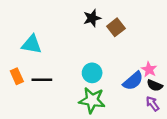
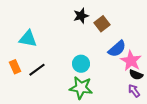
pink star: (149, 69) -> (131, 61), size x1.5
black line: (42, 80) -> (37, 70), turned -36
blue semicircle: (133, 81) -> (117, 49), moved

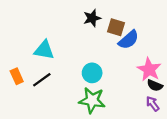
brown square: (102, 24) -> (116, 27), turned -35
cyan triangle: (28, 39) -> (44, 50), moved
blue semicircle: (117, 49) -> (129, 40), moved

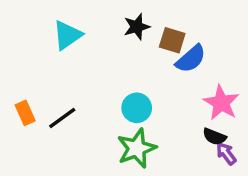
cyan triangle: (44, 50) -> (67, 35), moved, turned -45
black semicircle: (155, 85) -> (214, 137), moved
green star: (92, 100) -> (137, 148), turned -30

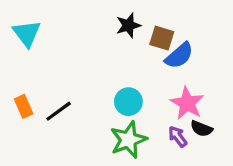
cyan triangle: (67, 35) -> (27, 33), moved, turned -32
pink star: (221, 103) -> (187, 103), moved
purple arrow: (226, 153) -> (178, 137), moved

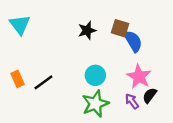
black star: (128, 25) -> (87, 31), moved
blue semicircle: (179, 56) -> (133, 41), turned -80
black semicircle: (201, 129) -> (150, 95), turned 105

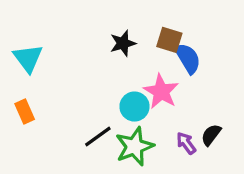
cyan triangle: (20, 25) -> (28, 58), moved
pink star: (139, 77) -> (161, 92), moved
black line: (43, 82) -> (98, 136), moved

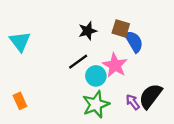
orange rectangle: (25, 112) -> (20, 101), moved
black semicircle: (211, 135) -> (150, 96), size x1.6
black line: (98, 136) -> (78, 62), moved

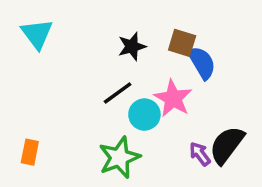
cyan triangle: (20, 42) -> (37, 34), moved
orange rectangle: (20, 101) -> (30, 152), turned 35
green star: (96, 104) -> (119, 157), moved

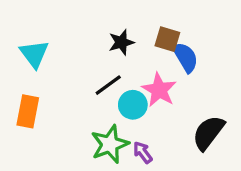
cyan triangle: (37, 34) -> (34, 54), moved
orange rectangle: (30, 152) -> (28, 111), moved, size x1.4
purple arrow: (200, 154) -> (143, 152), moved

